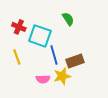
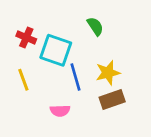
brown rectangle: (75, 61) -> (112, 99), moved
yellow star: (62, 76) -> (108, 73), moved

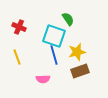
cyan square: (56, 50) -> (54, 36), moved

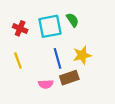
cyan square: (54, 36) -> (50, 26), moved, turned -30
brown rectangle: (80, 71) -> (69, 78), moved

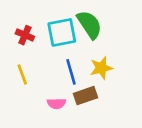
green semicircle: (72, 20) -> (89, 25), size x1.6

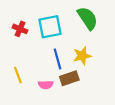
green semicircle: (89, 25) -> (88, 18), moved
yellow line: (22, 75) -> (18, 75), moved

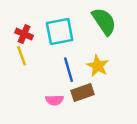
yellow star: (82, 56) -> (98, 66), turned -30
yellow line: (18, 75) -> (21, 56), moved

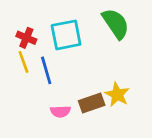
yellow star: (98, 66) -> (117, 95), moved
blue line: (68, 70) -> (46, 70), moved

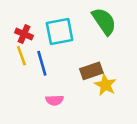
brown rectangle: (92, 103) -> (91, 71), moved

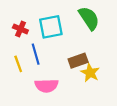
yellow line: (21, 56) -> (18, 64), moved
pink semicircle: (55, 100) -> (47, 86), size x1.5

